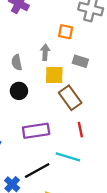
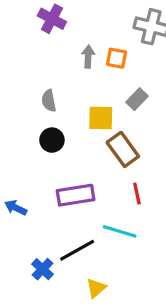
gray arrow: (45, 52) -> (88, 57), moved
gray rectangle: (80, 61) -> (137, 99), turned -63

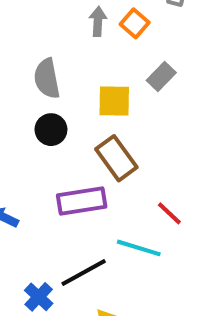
orange square: (117, 58) -> (135, 23), turned 30
gray semicircle: (49, 101) -> (47, 79), size x1.4
brown rectangle: (123, 149) -> (116, 158), moved
red line: (137, 194) -> (169, 213), moved, turned -35

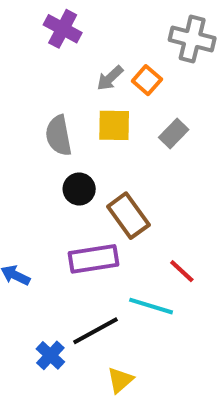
gray arrow: (98, 21) -> (110, 78), turned -136
yellow square: (114, 101) -> (114, 125), moved
black circle: (51, 130) -> (79, 189), moved

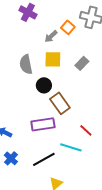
orange square: (147, 80) -> (68, 27), moved
black circle: (79, 189) -> (44, 85), moved
blue cross: (50, 355) -> (11, 158), moved

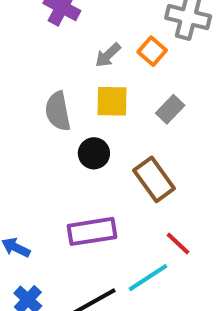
orange square: (68, 27) -> (152, 51), moved
brown rectangle: (60, 103) -> (154, 179), moved
cyan line: (71, 147) -> (148, 278), turned -50

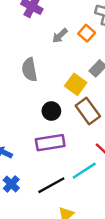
yellow square: (112, 101) -> (76, 84), moved, turned 35
black circle: (94, 153) -> (51, 111), moved

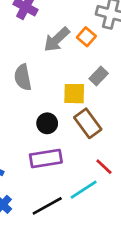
gray arrow: (60, 36) -> (57, 39), size x1.5
yellow square: (76, 84) -> (74, 94), turned -35

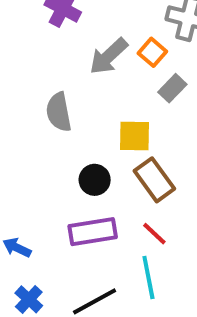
gray rectangle: (99, 76) -> (172, 88), moved
red line: (104, 167) -> (154, 234), moved
cyan line: (84, 190) -> (148, 277), turned -68

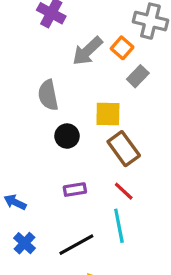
black circle: (95, 180) -> (67, 136), moved
purple rectangle: (93, 232) -> (75, 190), size x0.6

